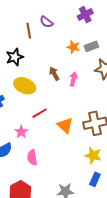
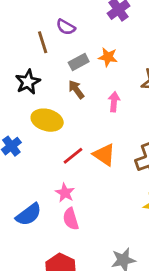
gray rectangle: (91, 46) -> (79, 62), moved
brown arrow: (54, 74) -> (76, 90), moved
orange triangle: (65, 125) -> (104, 155), moved
pink star: (21, 132) -> (65, 193), moved

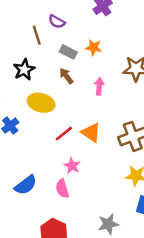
gray rectangle: (79, 62) -> (68, 52), turned 56
pink star: (65, 193) -> (72, 166), moved

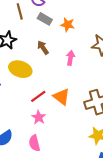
gray rectangle: (68, 52) -> (45, 19), moved
pink star: (72, 166) -> (39, 117), moved

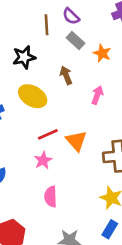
pink semicircle: (34, 143) -> (51, 197), moved

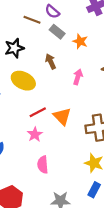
brown line: (47, 25) -> (32, 20), turned -63

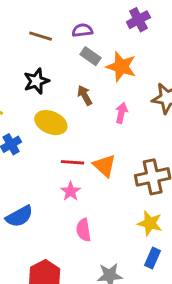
purple semicircle: (52, 12) -> (82, 30), turned 136
brown line: (32, 20) -> (41, 36), moved
orange star: (80, 41) -> (121, 67), size x1.5
red line: (38, 112) -> (72, 162), turned 35

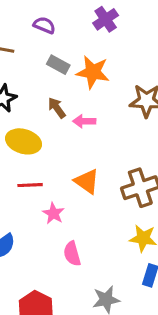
purple semicircle: (82, 30) -> (44, 25), moved, turned 36
pink arrow: (121, 113) -> (84, 121), moved, turned -96
red line: (72, 162) -> (30, 185), moved

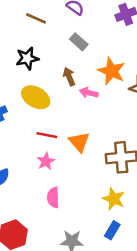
orange star: (93, 72) -> (112, 71), moved
red line: (30, 185) -> (47, 135), moved

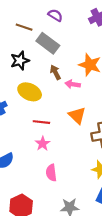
gray rectangle: (79, 42) -> (48, 43), moved, size x1.5
orange triangle: (79, 142) -> (77, 116), moved

